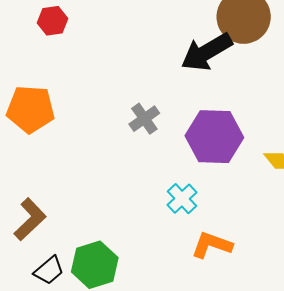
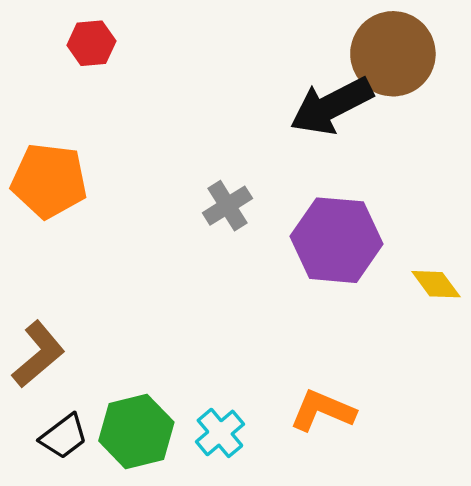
cyan cross: (182, 199) -> (220, 433), moved

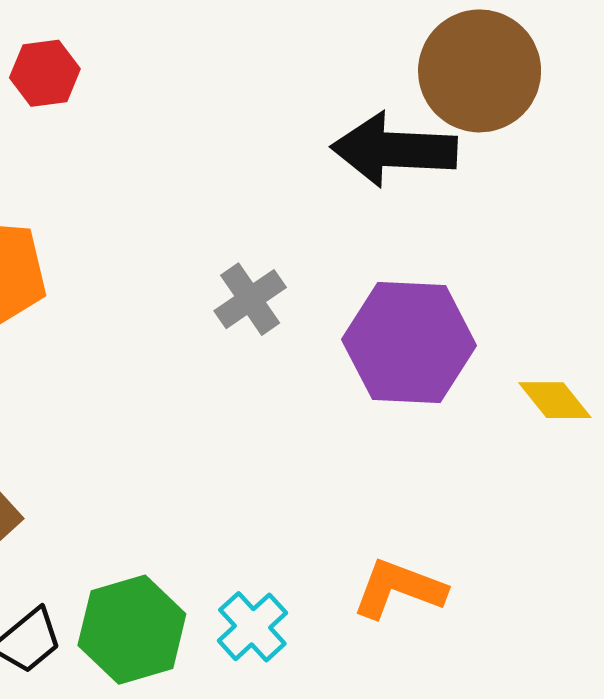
black arrow: (331, 106) -> (394, 150), turned 32

